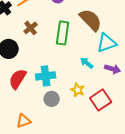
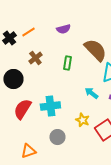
green rectangle: (63, 33) -> (67, 63), size x0.6
gray circle: (52, 99) -> (57, 137), moved

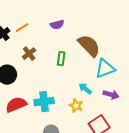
red semicircle: (22, 109) -> (16, 105), turned 35
yellow star: (82, 120) -> (76, 106), moved

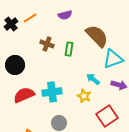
brown cross: (29, 54) -> (47, 44), moved, turned -32

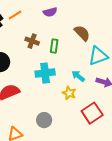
brown semicircle: (97, 36) -> (82, 33), size x0.7
cyan cross: (52, 92) -> (45, 73), moved

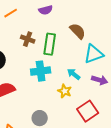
green rectangle: (54, 46) -> (50, 44), size x1.5

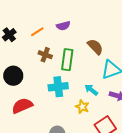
orange line: (11, 13) -> (37, 32), moved

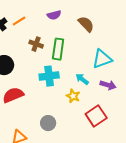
orange line: (37, 32) -> (19, 21), moved
brown semicircle: (95, 47) -> (86, 24), moved

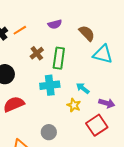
brown cross: (36, 44) -> (37, 53), turned 32
cyan triangle: (102, 59) -> (103, 54), moved, turned 35
purple arrow: (108, 85) -> (107, 103), moved

